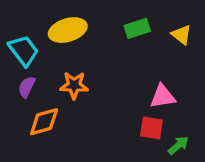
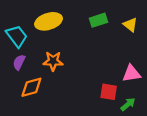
pink triangle: (163, 96) -> (131, 74), moved

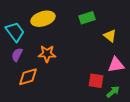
yellow triangle: (130, 25) -> (110, 36), moved

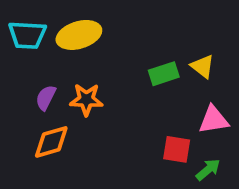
green rectangle: (87, 18) -> (164, 74), moved
cyan trapezoid: (15, 32) -> (27, 35), moved, turned 130
purple semicircle: (17, 55) -> (46, 98), moved

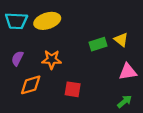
purple semicircle: (46, 98) -> (17, 58), moved
red square: (177, 149) -> (73, 89), moved

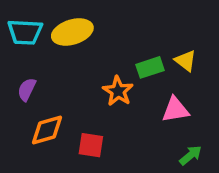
orange star: (52, 60) -> (118, 91), moved, turned 30
pink triangle: (128, 72) -> (175, 110), moved
red square: (73, 89) -> (91, 145), moved

